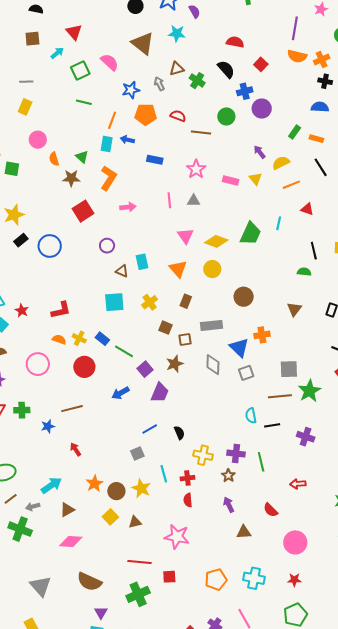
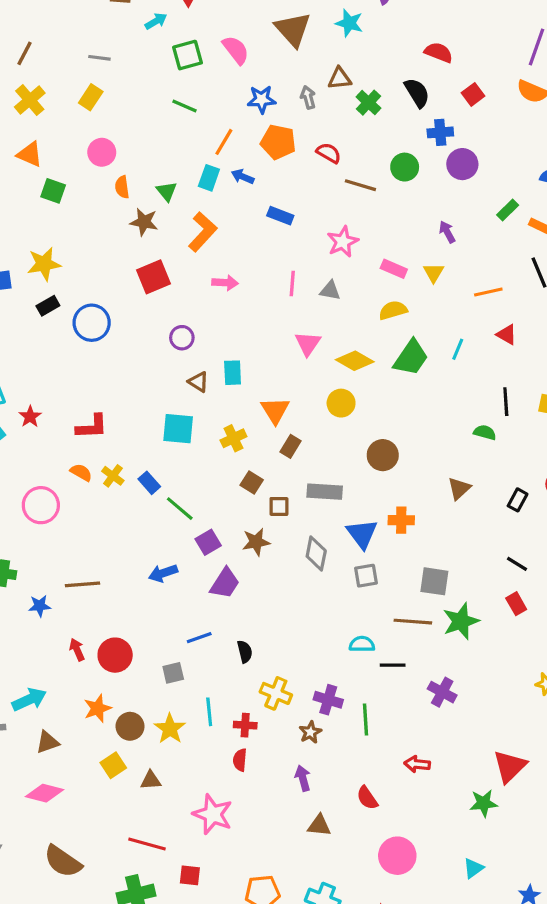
yellow semicircle: (281, 163) -> (393, 310), moved
orange triangle: (178, 269) -> (275, 410), moved
red circle: (84, 367) -> (115, 655), moved
cyan semicircle: (251, 416) -> (362, 644), turned 91

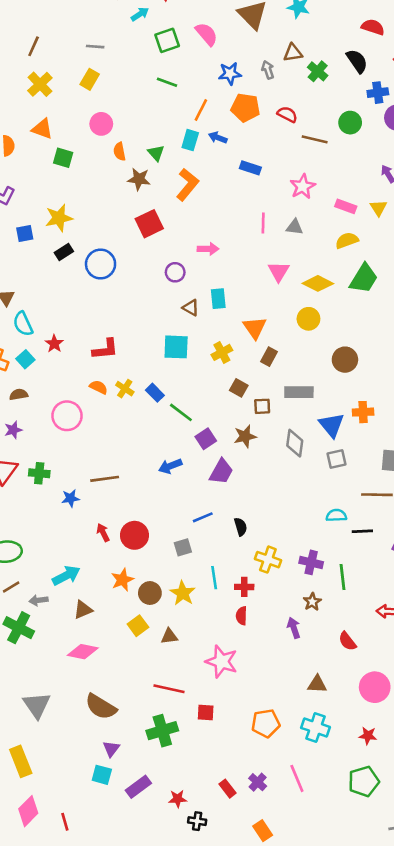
pink arrow: (225, 283) -> (208, 249), moved
brown star: (310, 732) -> (312, 602), moved
brown triangle: (319, 825) -> (317, 684), moved

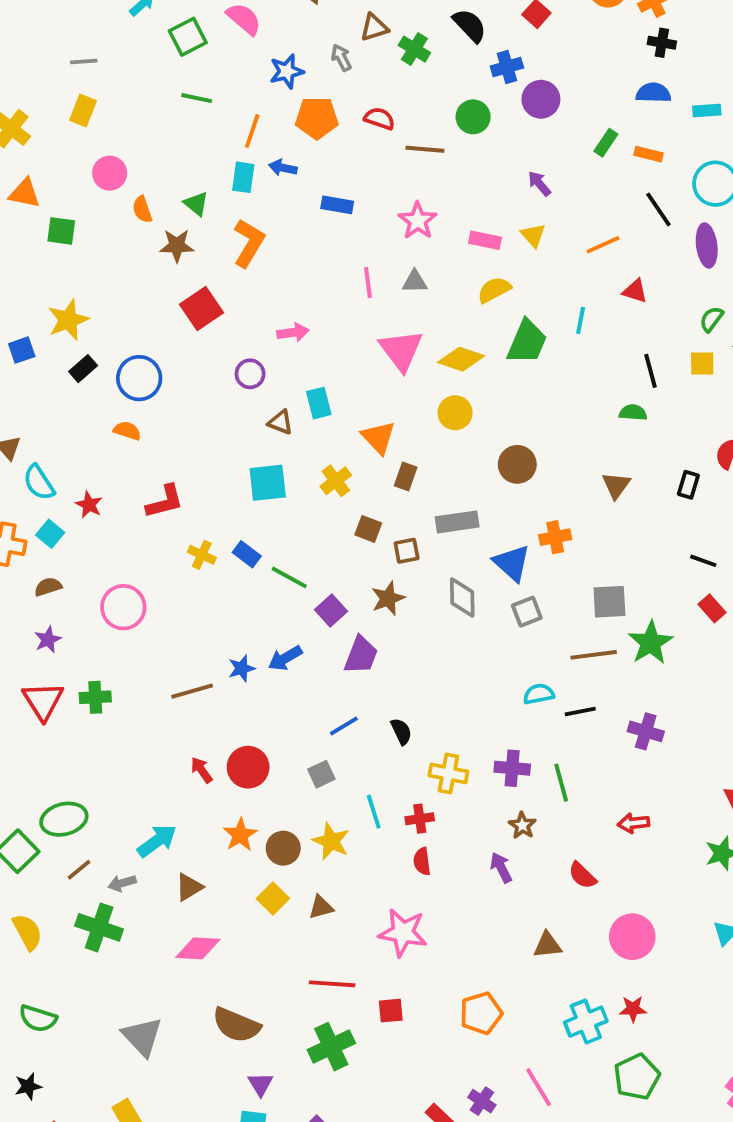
pink triangle: (279, 272) -> (401, 350), size x1.4
orange semicircle: (99, 387) -> (127, 431), moved
blue star: (70, 498) -> (242, 668), moved
cyan cross: (316, 727) -> (586, 1022), moved, turned -32

